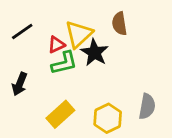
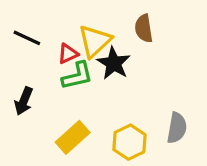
black line: (22, 31) -> (27, 38), turned 60

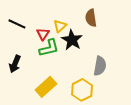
yellow triangle: (95, 41) -> (60, 26), size x0.6
red triangle: (68, 54) -> (43, 34), turned -32
gray semicircle: (177, 128) -> (100, 66), moved

